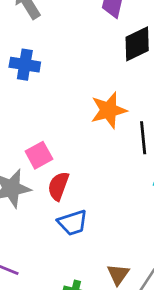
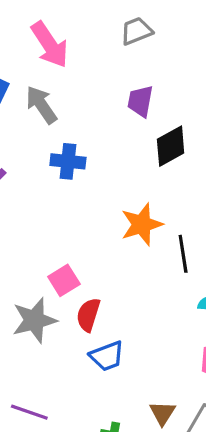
blue cross: (25, 65) -> (68, 161), moved

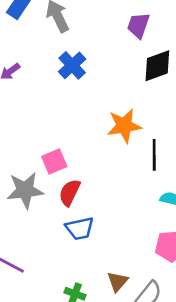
blue cross: (68, 161) -> (72, 65), turned 32

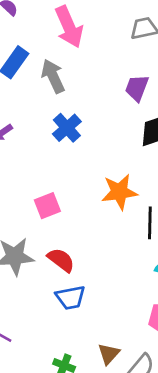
pink square: (54, 162) -> (47, 206), moved
red semicircle: (70, 193) -> (61, 260), turned 100

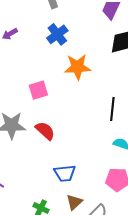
orange star: (119, 192) -> (77, 67), moved
blue trapezoid: (71, 298) -> (65, 173), moved

